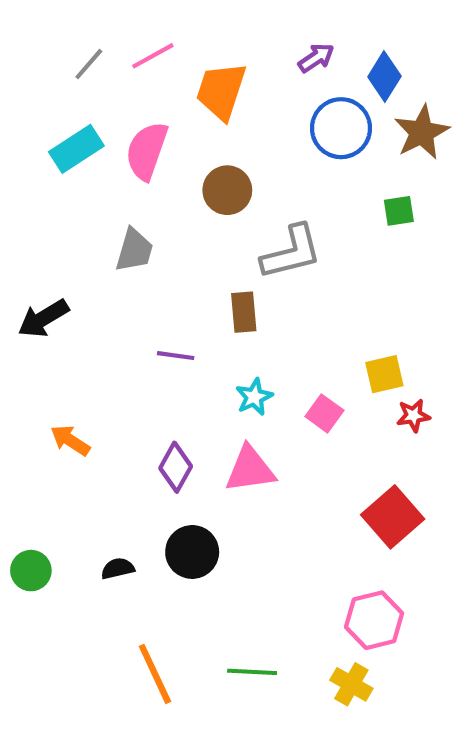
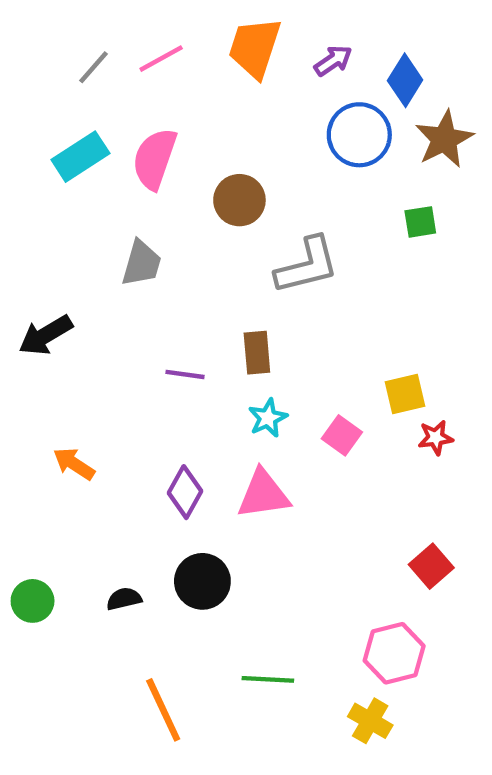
orange trapezoid: (221, 91) -> (255, 48), moved
brown rectangle: (244, 312) -> (257, 353), moved
red square: (393, 517) -> (431, 566), moved, size x0.7
green line: (252, 672) -> (268, 679), moved

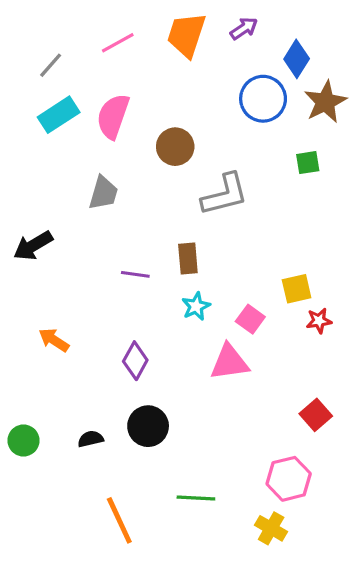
purple arrow: (333, 61) -> (244, 28), moved
gray line: (94, 67) -> (51, 65), moved
pink triangle: (263, 494) -> (230, 362), moved

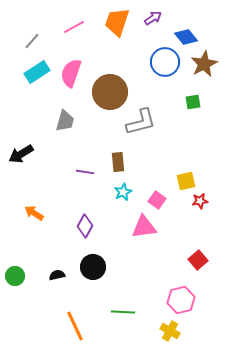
blue diamond: (297, 59) -> (186, 37), turned -70
brown circle: (175, 147) -> (110, 92), size x1.5

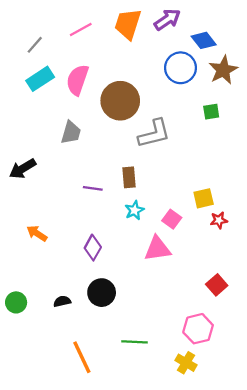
purple arrow: (153, 18) -> (167, 20), size x1.4

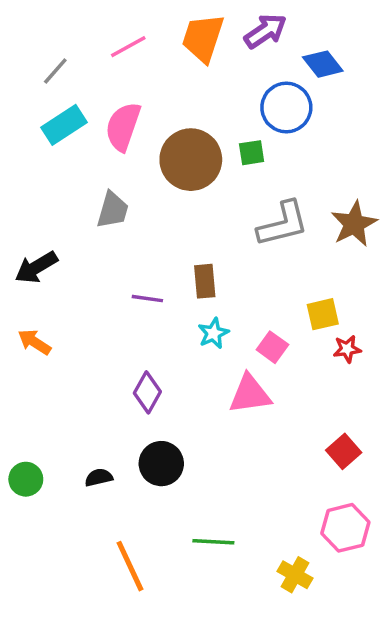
brown star: (223, 70) -> (354, 224), moved
green square: (211, 112) -> (252, 153), moved
gray L-shape: (154, 134) -> (283, 224), moved
orange arrow: (37, 233) -> (34, 342), moved
pink hexagon: (198, 329) -> (345, 528), moved

